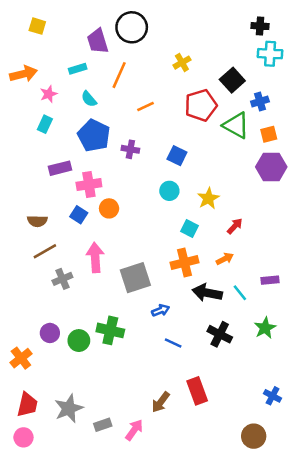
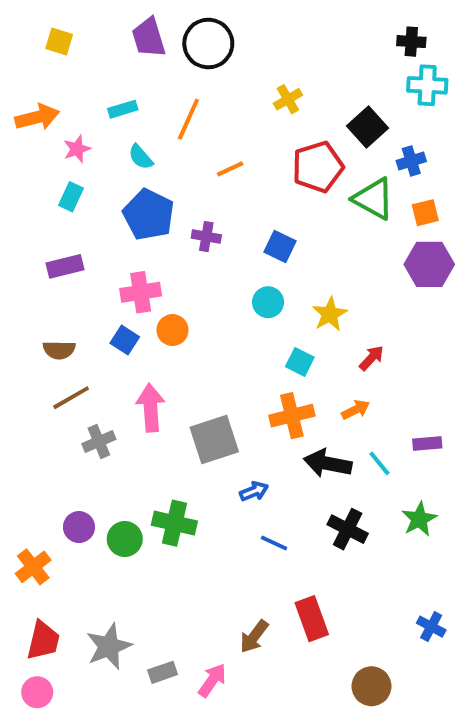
purple trapezoid: (98, 41) -> (149, 38), moved
purple rectangle: (60, 168) -> (65, 266), moved
brown circle: (254, 436) -> (371, 686), moved

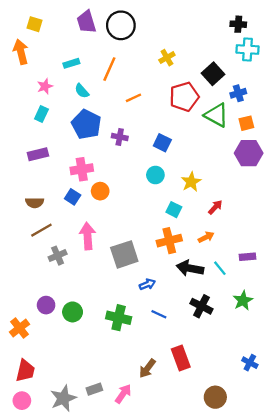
orange arrow: (37, 117) -> (21, 52), moved, turned -90
green cross: (174, 523) -> (119, 318), moved
gray star: (109, 646) -> (63, 398), moved

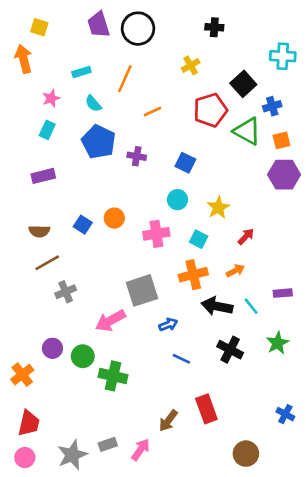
black cross: (238, 24) -> (214, 27), moved
pink cross: (82, 169) -> (156, 234), moved
pink arrow: (87, 236) -> (110, 321), moved, turned -115
green cross: (119, 318) -> (113, 376), moved

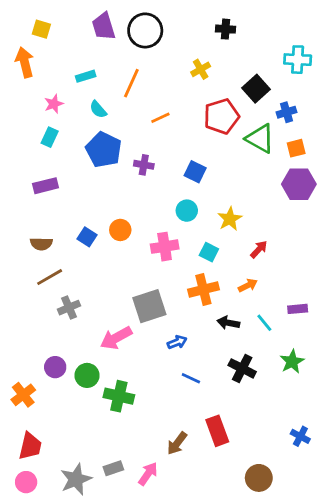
black arrow: (217, 306) -> (228, 323), size x0.7

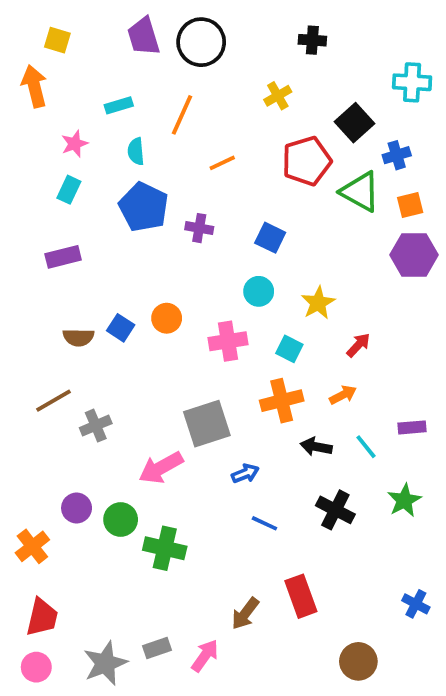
cyan semicircle: (98, 109) -> (136, 151), turned 36
brown semicircle: (41, 244) -> (78, 337), moved
brown line: (50, 277) -> (54, 401), moved

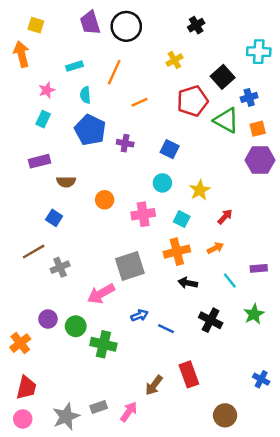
black cross: (312, 40) -> (196, 25), turned -35
blue square: (121, 328) -> (54, 218), moved
brown semicircle: (78, 337) -> (66, 182), moved
black arrow: (316, 447) -> (188, 283), moved
blue arrow: (245, 473) -> (140, 315), moved

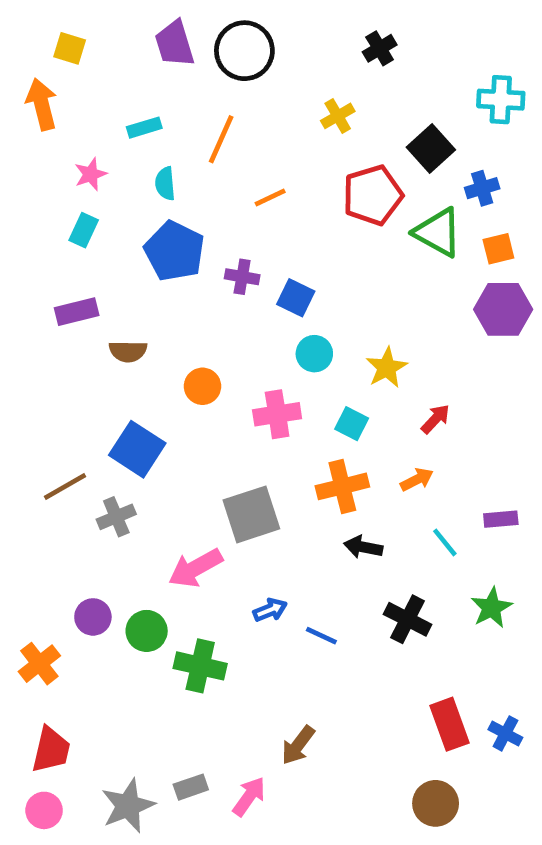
blue square: (170, 149) -> (296, 298), moved
blue square: (54, 218) -> (137, 449), moved, size x1.6
red rectangle: (189, 374) -> (450, 724), moved

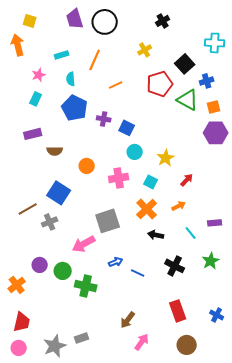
orange cross: (342, 486) -> (147, 209), turned -30
red rectangle: (450, 724) -> (178, 311), moved
pink arrow: (249, 796) -> (142, 342), moved

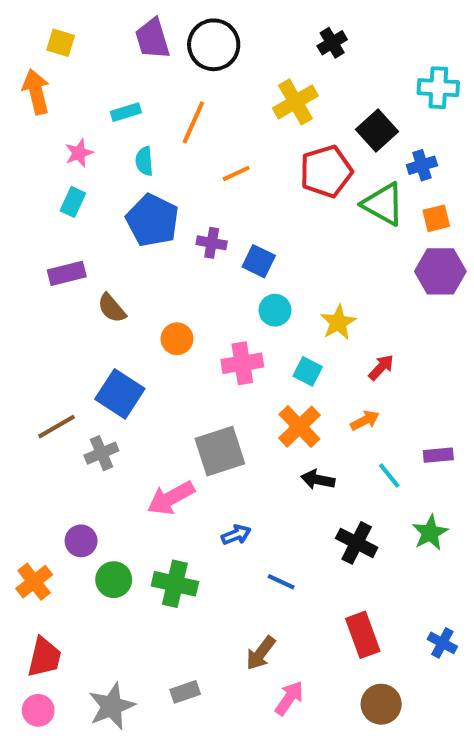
yellow cross: (145, 50) -> (295, 102), size x1.5
brown semicircle: (55, 151) -> (112, 308), turned 49
green circle: (63, 271) -> (114, 580), moved
blue line: (138, 273) -> (281, 582), moved
gray rectangle: (82, 338) -> (185, 692), moved

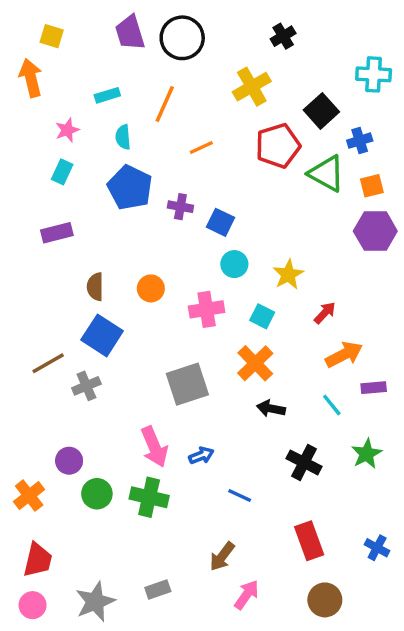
brown semicircle: (112, 308) -> (95, 287), moved, turned 40
orange arrow: (365, 420) -> (344, 355), moved, size x1.5
pink arrow: (171, 498) -> (154, 447), moved, turned -84

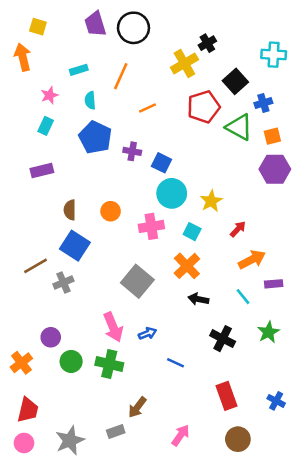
black cross: (283, 36) -> (207, 43), moved
cyan circle: (234, 264) -> (172, 193), size x1.5
gray square: (187, 384) -> (137, 281), turned -32
brown arrow: (222, 556) -> (137, 407), moved

